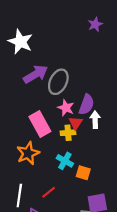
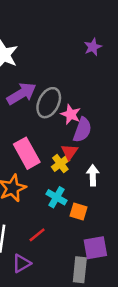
purple star: (95, 24) -> (93, 47), moved
pink star: (66, 108) -> (71, 114), moved
white arrow: (95, 120) -> (93, 175), moved
yellow cross: (68, 133) -> (60, 164), turned -32

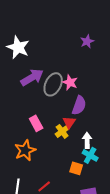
pink star: (71, 114) -> (70, 82), moved
pink rectangle: (27, 153) -> (36, 123), size x0.7
cyan cross: (56, 197) -> (90, 155), moved

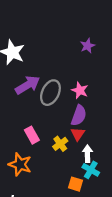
pink star: (70, 82) -> (80, 90), moved
red triangle: (69, 122) -> (78, 134), moved
orange star: (25, 150) -> (20, 164), turned -30

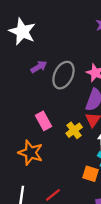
purple arrow: (28, 85) -> (39, 67), size x0.6

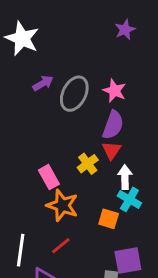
pink rectangle: (43, 121) -> (49, 177), moved
orange star: (31, 153) -> (62, 205), moved

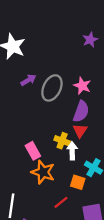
yellow cross: (88, 164) -> (62, 141), turned -32
white arrow: (125, 177) -> (72, 151), moved
red line: (61, 246) -> (61, 202), moved

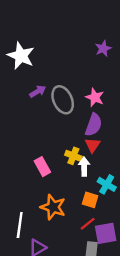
gray ellipse: (52, 88) -> (63, 100), turned -50
orange star: (43, 172) -> (53, 207), moved
red line: (61, 202) -> (88, 224), moved

